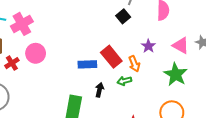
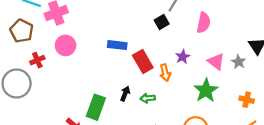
red cross: (12, 63) -> (37, 60), moved
blue rectangle: (87, 64) -> (117, 45), moved
green arrow: (124, 81) -> (148, 98), moved

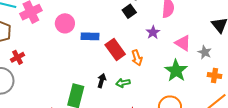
pink circle: (66, 45) -> (65, 23), moved
purple star: (183, 57) -> (153, 32), moved
gray star: (239, 62) -> (205, 52), moved

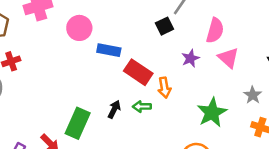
pink triangle: (183, 43) -> (228, 58), moved
red rectangle: (115, 49) -> (138, 72), turned -30
green arrow: (123, 83) -> (142, 107), moved

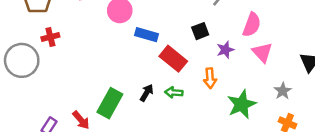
black square: (164, 26) -> (200, 31), moved
orange arrow: (164, 88) -> (210, 78), moved

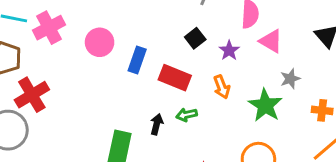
blue rectangle: (147, 35) -> (137, 60), turned -70
red cross: (50, 37) -> (32, 95), size x1.6
gray star: (283, 91) -> (290, 79), moved, turned 30

